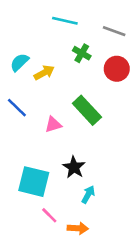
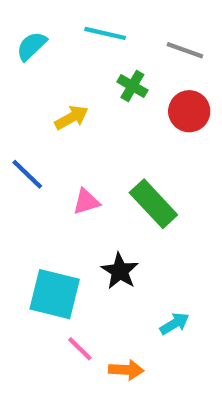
cyan semicircle: (19, 62) -> (32, 46), moved
green rectangle: (87, 110) -> (153, 204), moved
cyan arrow: (88, 195) -> (174, 324), moved, turned 30

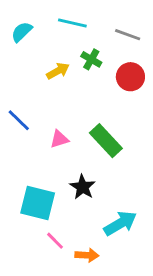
yellow arrow: (71, 118) -> (58, 71), moved
cyan arrow: (174, 324) -> (120, 223), size x1.6

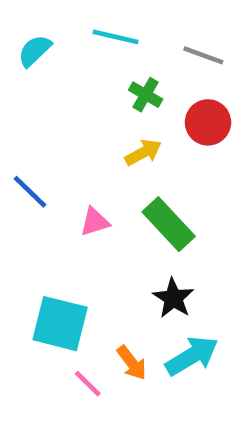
yellow arrow: (58, 71) -> (143, 152), moved
black star: (83, 187) -> (173, 298), moved
orange arrow: (87, 255) -> (132, 363), moved, turned 50

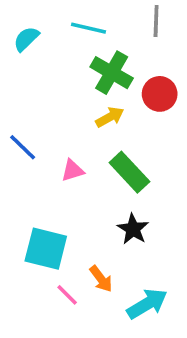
gray line: (203, 55) -> (156, 21), moved, turned 72
green cross: (146, 95) -> (112, 73), size x1.6
cyan arrow: (192, 356) -> (147, 304), moved

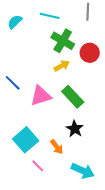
pink triangle: (73, 170) -> (41, 96), size x1.6
cyan square: (46, 249) -> (26, 140), turned 35
orange arrow: (101, 279) -> (57, 147), moved
cyan arrow: (147, 304) -> (83, 171), turned 55

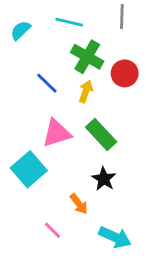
yellow arrow: (62, 66) -> (86, 91), turned -42
blue line: (13, 83) -> (47, 83), moved
cyan square: (26, 140) -> (29, 169), moved

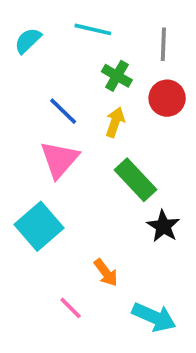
gray line: (122, 16) -> (163, 44), moved
green cross: (87, 57) -> (117, 76), size x0.7
pink triangle: (57, 133) -> (59, 159), moved, turned -32
black star: (104, 179) -> (163, 226), moved

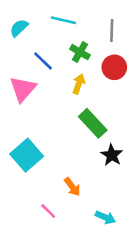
blue line: (63, 111) -> (43, 61), moved
pink triangle: (59, 159) -> (23, 89), moved
cyan arrow: (154, 317) -> (105, 217), size x0.7

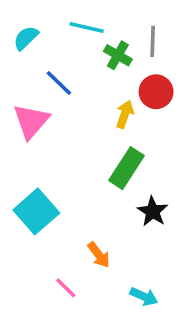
green cross: (80, 52) -> (118, 55), moved
yellow arrow: (79, 84) -> (125, 114), moved
green rectangle: (93, 123) -> (127, 168), turned 76

